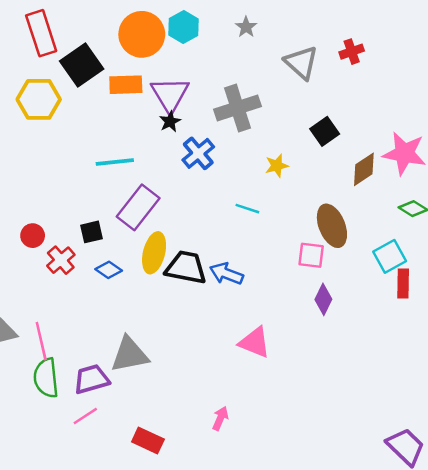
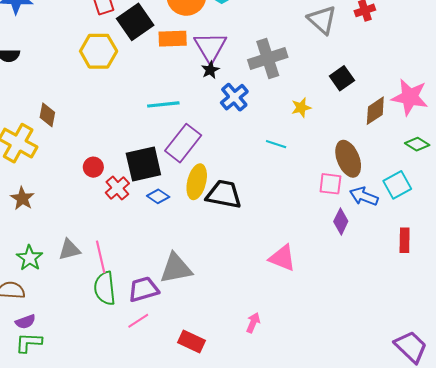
black square: (91, 232) -> (143, 164), size x1.8
blue arrow: (226, 274) -> (364, 196), moved
red rectangle: (403, 283) -> (405, 240), moved

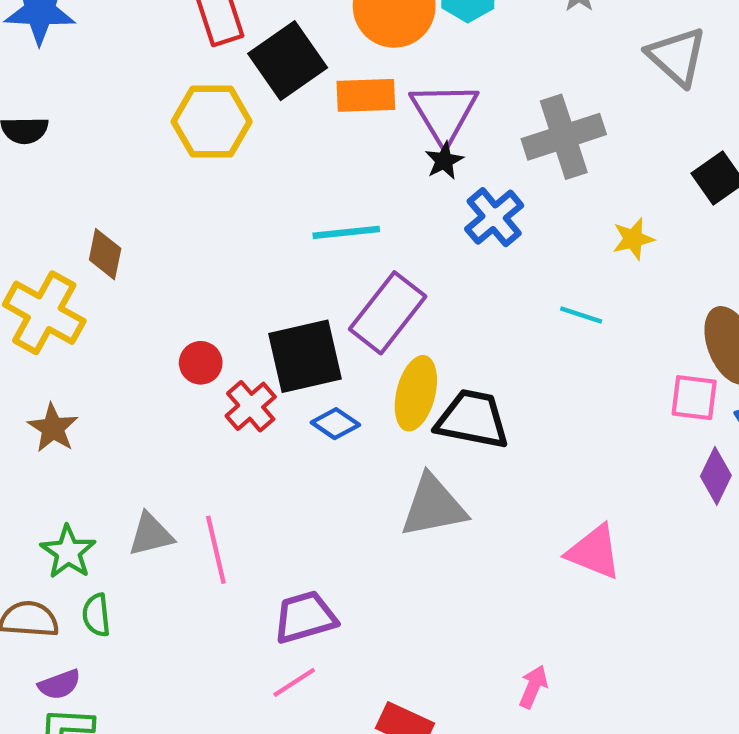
gray triangle: (176, 268) -> (433, 506), moved
green semicircle: (105, 288) -> (96, 615), moved, size x0.6

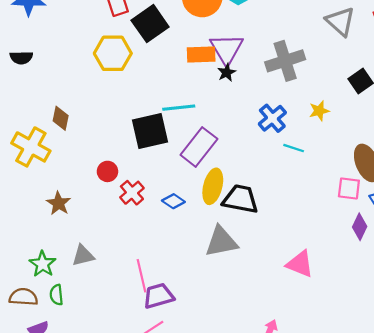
orange rectangle: (366, 95) -> (201, 54), moved
blue cross: (494, 217) -> (272, 118), moved
black square: (305, 356) -> (150, 131), moved
brown star: (53, 428) -> (59, 203), moved
pink line: (216, 550) -> (142, 276), moved

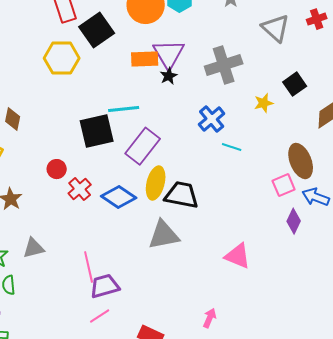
yellow star: (319, 111) -> (264, 103), moved
pink square: (349, 188) -> (284, 185), turned -30
blue diamond: (173, 201) -> (119, 197), size x1.6

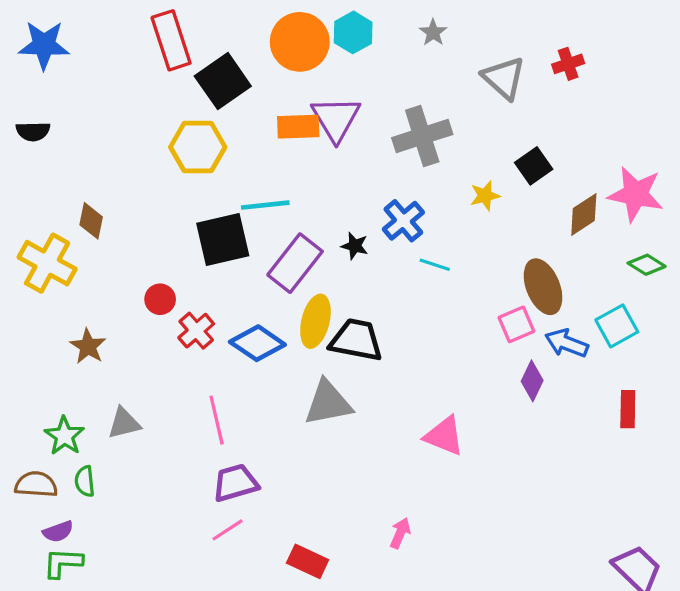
yellow hexagon: (62, 58) -> (198, 147), moved
black star: (169, 76) -> (355, 246), moved, turned -30
pink line: (89, 267) -> (217, 420), moved

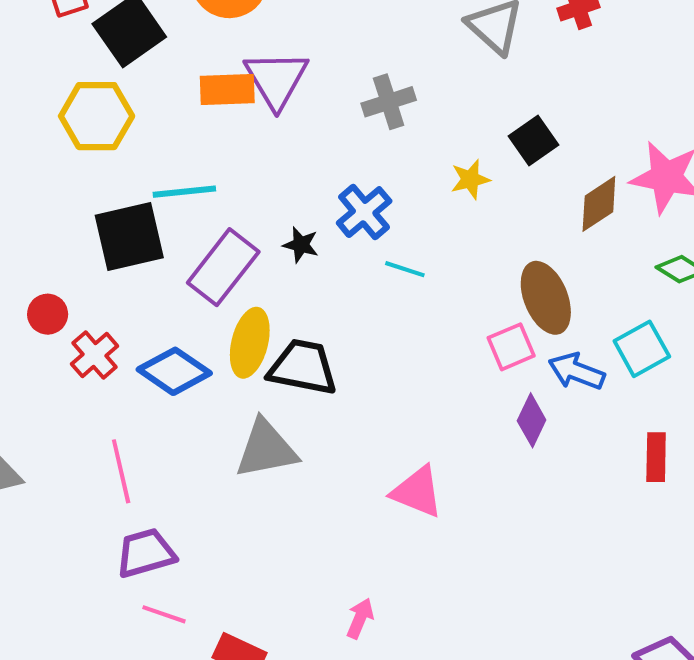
gray cross: (422, 136) -> (389, 102), size x0.7
pink line: (228, 530) -> (164, 614), moved, turned 52

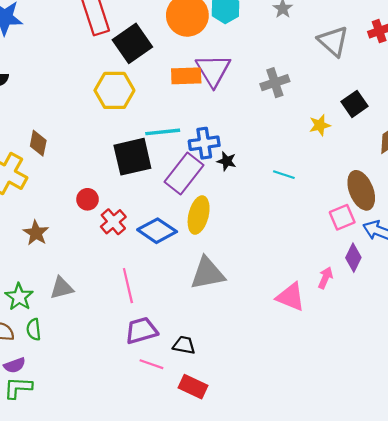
blue cross: (364, 212) -> (204, 143), moved, turned 32
black trapezoid: (303, 367) -> (184, 345), moved, size x0.6
pink arrow: (360, 618) -> (325, 278), moved

